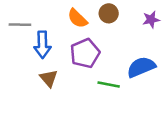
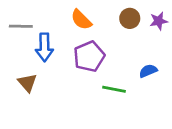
brown circle: (109, 13) -> (130, 18), moved
blue semicircle: (141, 67) -> (148, 71), size x0.6
brown triangle: (49, 78) -> (27, 83), moved

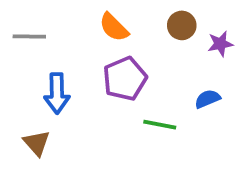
purple star: (159, 21) -> (220, 44), moved
blue arrow: (44, 47) -> (57, 93), moved
brown triangle: (27, 83) -> (37, 143), moved

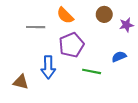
gray line: (29, 36) -> (36, 27), moved
blue arrow: (57, 93) -> (48, 67), moved
brown triangle: (37, 143) -> (21, 82), turned -35

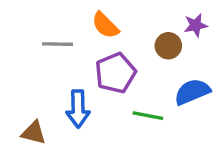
brown circle: (104, 14) -> (168, 46), moved
purple star: (126, 25) -> (196, 25), moved
blue semicircle: (119, 57) -> (192, 92), size x1.5

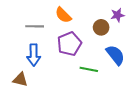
blue semicircle: (192, 92) -> (115, 55), turned 75
blue arrow: (78, 109) -> (34, 55), moved

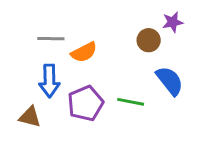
orange semicircle: (63, 15) -> (84, 52), moved, turned -72
purple pentagon: (69, 44) -> (85, 103), moved

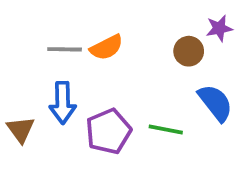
orange semicircle: (84, 52) -> (107, 47), moved
brown triangle: (30, 117) -> (21, 129), moved, turned 40

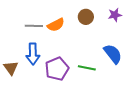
brown circle: (189, 51) -> (86, 17), moved

